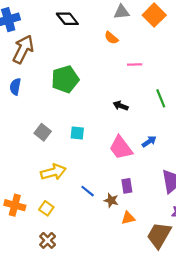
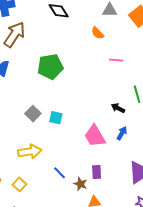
black arrow: (121, 106) -> (118, 108), moved
gray square: (43, 132) -> (33, 114), moved
blue arrow: (149, 142) -> (122, 133), turned -32

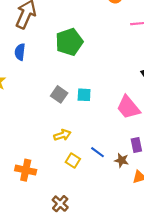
yellow arrow: (30, 152) -> (62, 135), size x0.7
yellow square: (19, 184) -> (73, 160), moved

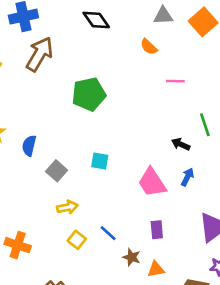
blue semicircle: (20, 52) -> (29, 146), moved
gray square: (59, 94) -> (57, 171), moved
brown star: (122, 160) -> (132, 257), moved

